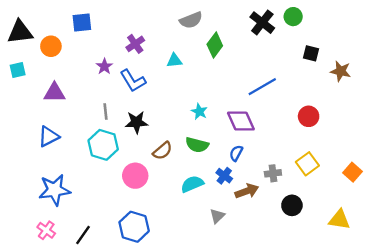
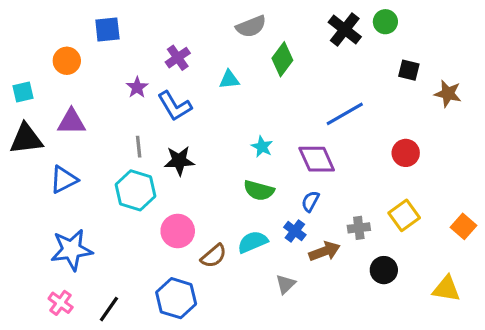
black triangle: (20, 32) -> (26, 139), moved
brown semicircle: (163, 151) -> (214, 256), moved

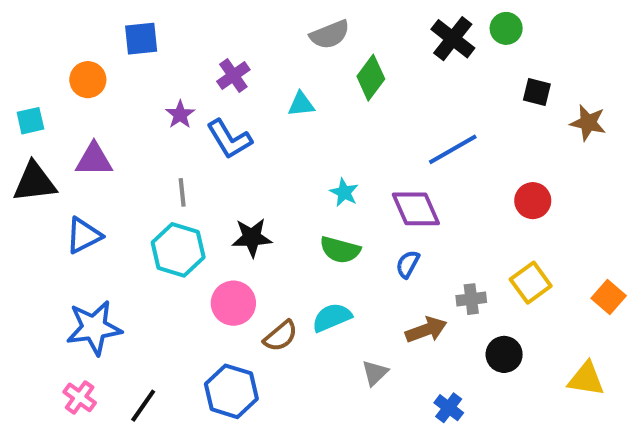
black star: (179, 161) -> (252, 238), moved
blue cross: (295, 231) -> (449, 408), moved

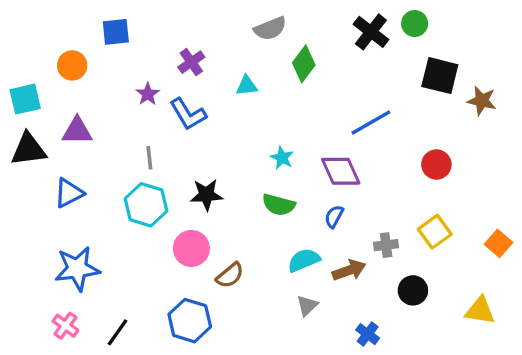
black square: (537, 92) -> (440, 76), size x1.6
cyan square: (30, 121) -> (25, 99), size x1.4
cyan semicircle: (332, 318) -> (304, 260), moved

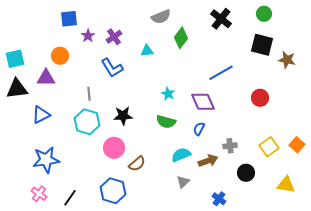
green circle: (415, 24) -> (264, 14), moved
orange circle: (72, 65) -> (60, 56), moved
purple star: (148, 94) -> (88, 36), moved
yellow square: (435, 232) -> (269, 147), moved

